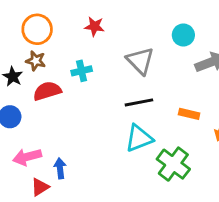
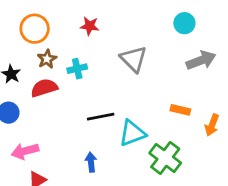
cyan circle: (183, 35) -> (184, 23), moved
brown star: (36, 61) -> (47, 59), moved, turned 30
black line: (139, 102) -> (101, 117), moved
blue arrow: (60, 168) -> (91, 162), moved

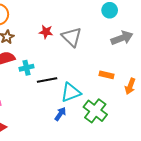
red star: (90, 26) -> (46, 32), moved
cyan cross: (77, 69) -> (26, 68), moved
blue arrow: (91, 162) -> (60, 114), moved, turned 40

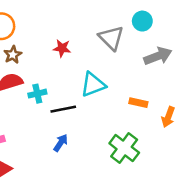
gray triangle: (72, 37) -> (111, 38), moved
cyan triangle: (71, 92) -> (93, 85), moved
blue arrow: (60, 114) -> (61, 143), moved

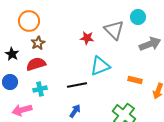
red star: (62, 48) -> (87, 38), moved
cyan cross: (37, 94) -> (40, 89), moved

